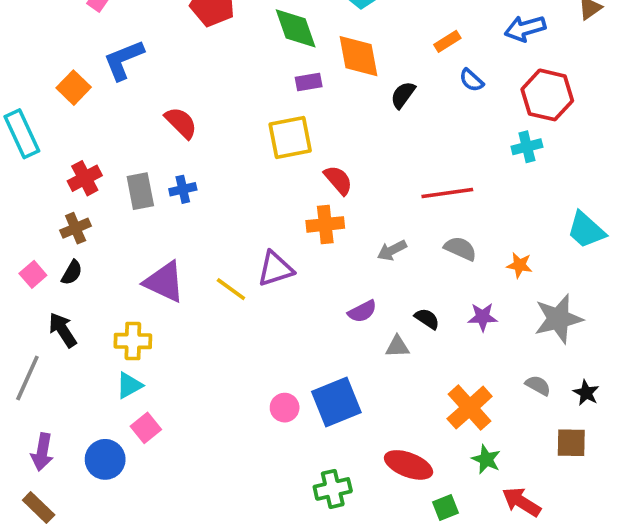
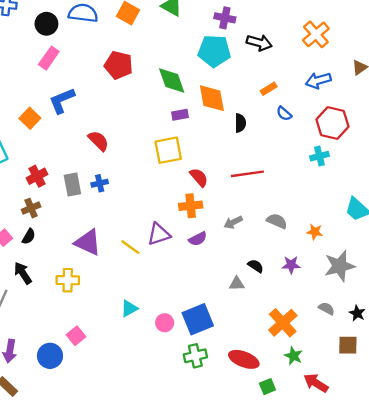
black semicircle: (403, 95) -> (240, 123), turned 144
red line: (447, 193) -> (247, 174), moved
purple semicircle: (362, 311) -> (198, 239), moved
cyan triangle: (129, 385) -> (129, 309), moved
green cross: (333, 489) -> (195, 356), moved

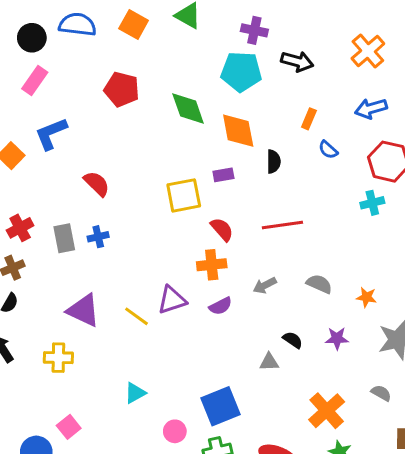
orange rectangle: (269, 89) -> (309, 119), turned -35
purple rectangle: (180, 115) -> (223, 175), moved
pink circle: (165, 323) -> (175, 431), moved

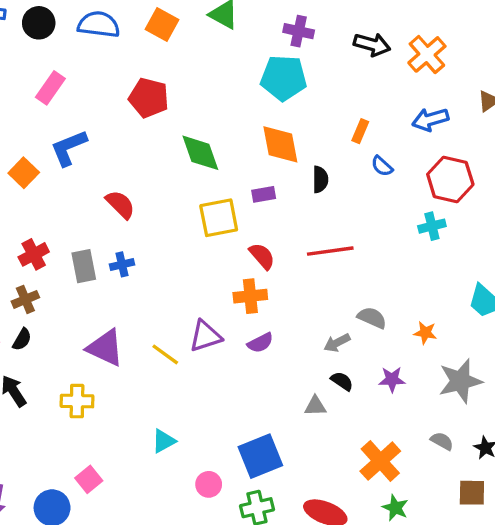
black circle: (32, 38) -> (39, 23), moved
black arrow: (297, 61) -> (372, 44), moved
green diamond: (188, 108) -> (200, 153), moved
gray arrow: (265, 285) -> (337, 343), moved

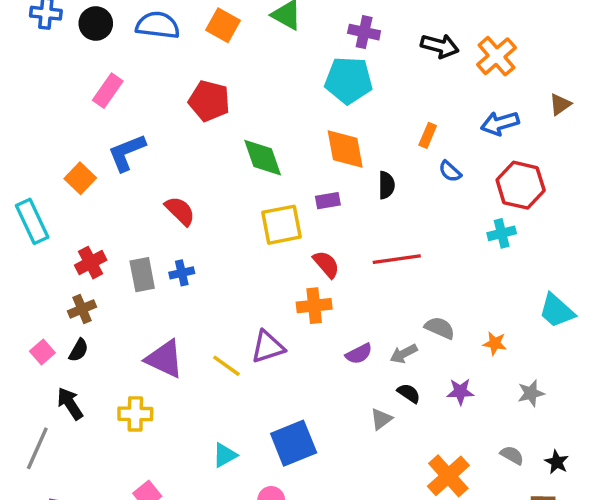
purple semicircle: (260, 343) -> (359, 354), moved
gray star: (460, 381) -> (531, 393), size x0.6
gray triangle: (315, 406) -> (381, 419), turned -35
blue square: (260, 456) -> (294, 443), moved

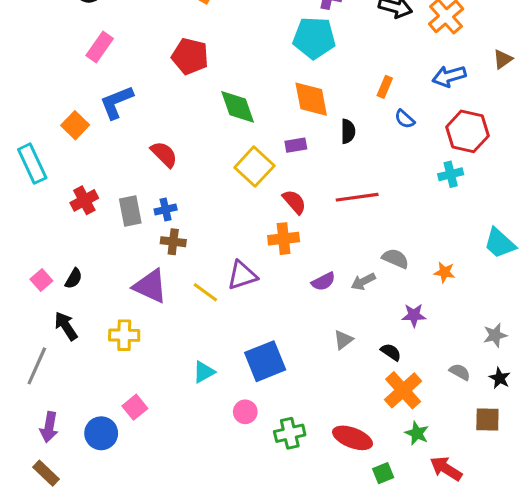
yellow square: (282, 225) -> (254, 167), turned -36
brown cross: (82, 309) -> (173, 242), moved, turned 30
black semicircle: (409, 393) -> (391, 352), moved
gray star: (531, 393) -> (495, 335), moved

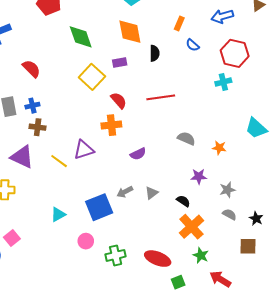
gray arrow: (363, 282) -> (125, 192), moved
gray star: (495, 335) -> (227, 190), moved

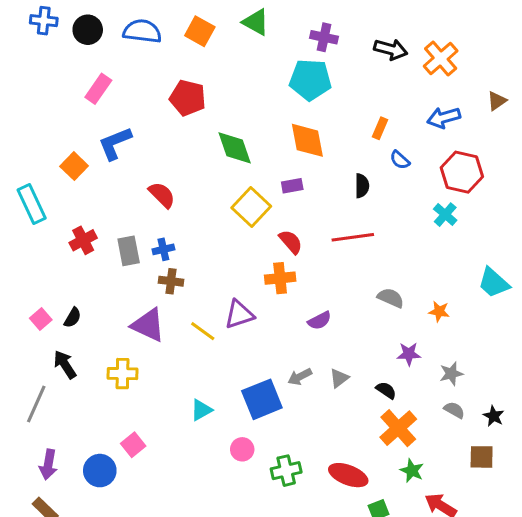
black semicircle: (155, 53) -> (362, 186), moved
cyan cross: (223, 82) -> (445, 215), turned -35

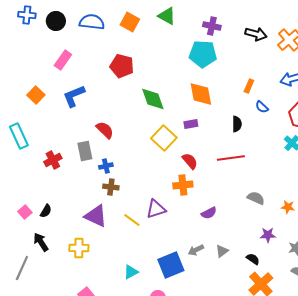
orange square: (74, 166) -> (36, 95), moved
gray rectangle: (129, 251) -> (85, 151), moved

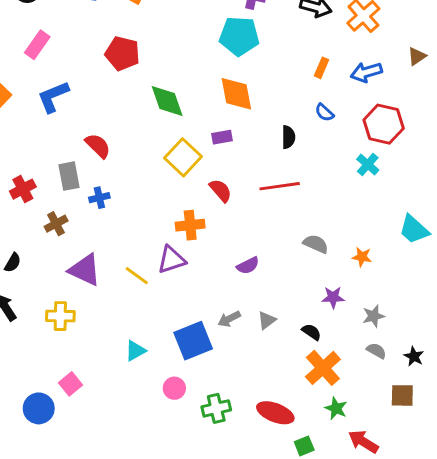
orange rectangle: (249, 86) -> (322, 68), moved
orange cross: (183, 185) -> (190, 225), moved
brown cross: (111, 187) -> (56, 224), moved, turned -35

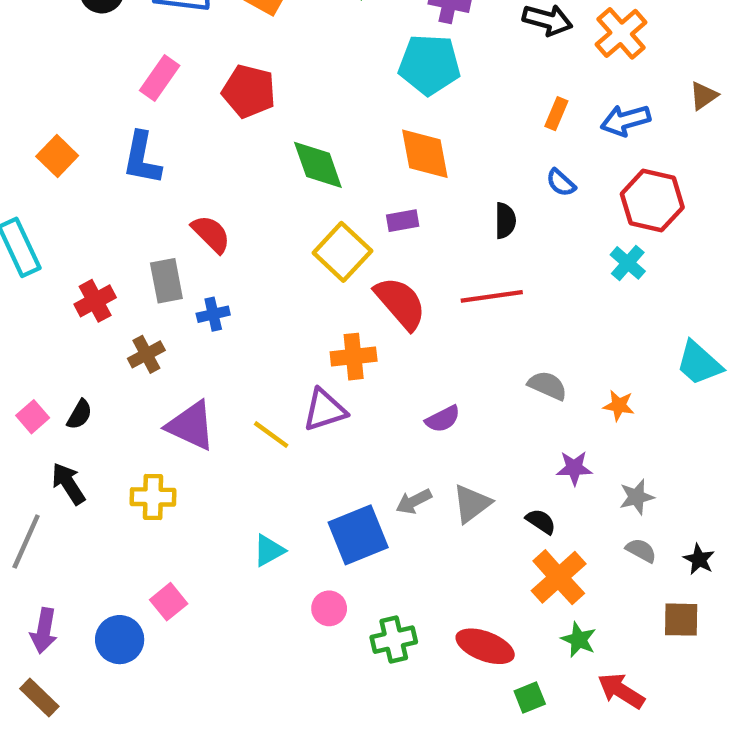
pink rectangle: (37, 45) -> (160, 78), moved
blue L-shape: (53, 97) -> (142, 158), turned -57
red semicircle: (221, 190) -> (400, 303), size x1.5
gray triangle: (267, 320) -> (472, 504), size x1.4

